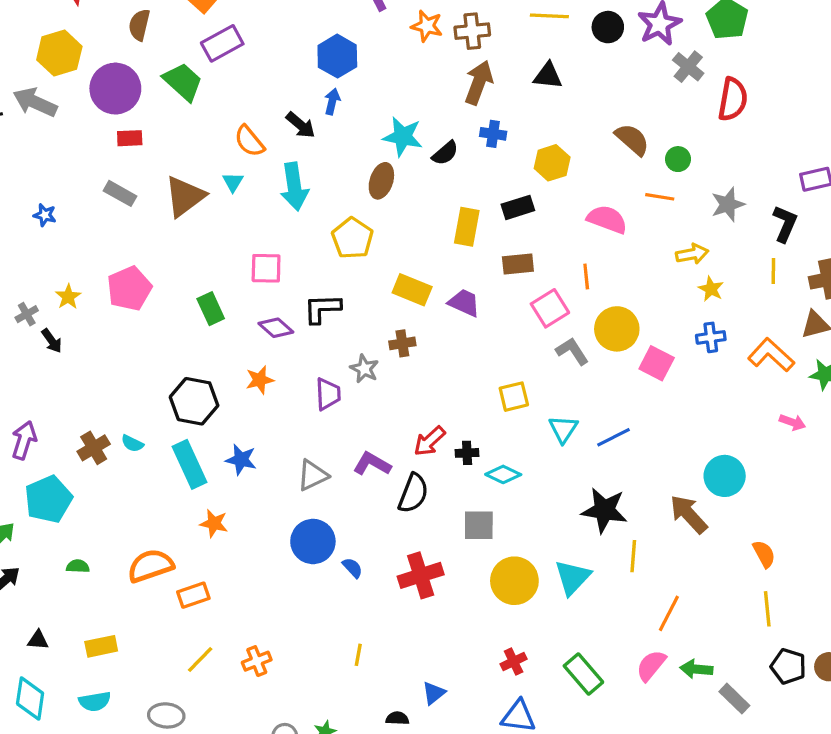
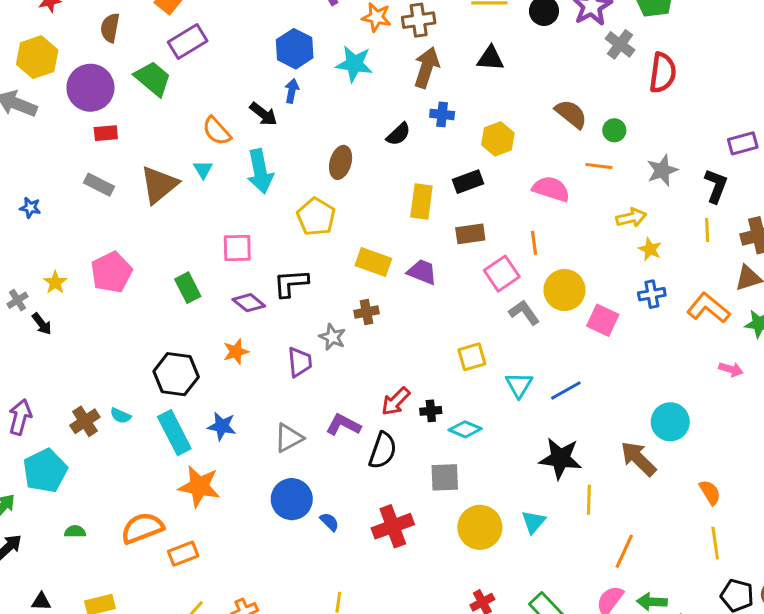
cyan star: (403, 137) -> (354, 64), moved
orange star: (214, 523) -> (199, 486), size x1.6
cyan triangle: (572, 577) -> (534, 522), size x0.7

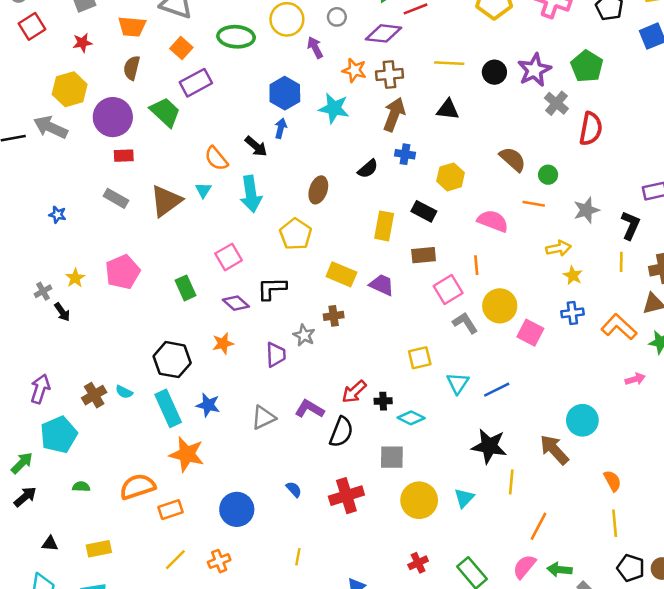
black rectangle: (468, 182) -> (424, 211), turned 45
pink square: (237, 248) -> (229, 257), turned -32
pink arrow: (731, 369) -> (635, 379), turned -36
blue circle: (292, 499) -> (237, 509), moved

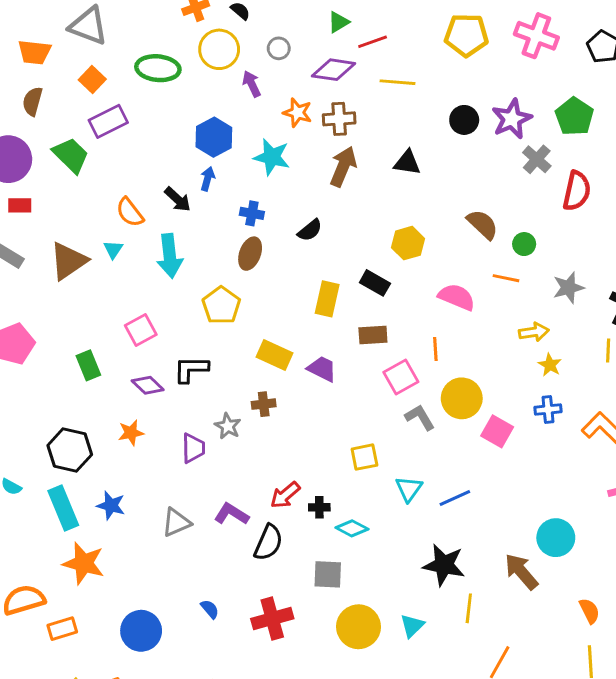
yellow line: (449, 63) -> (397, 82), moved
blue cross: (405, 154) -> (252, 213), moved

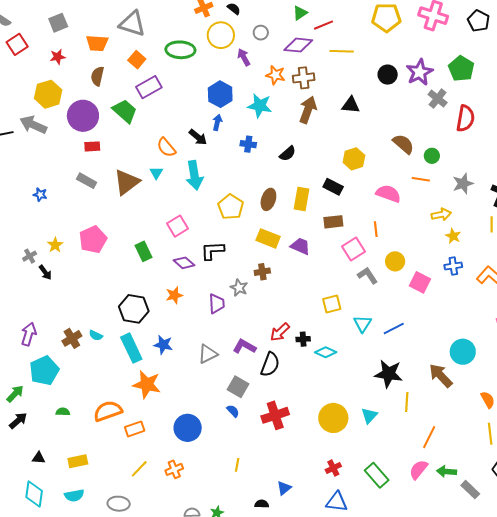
brown ellipse: (250, 254) -> (268, 199), moved
yellow circle: (462, 398) -> (395, 261), size x0.7
gray square: (328, 574) -> (238, 387), moved, turned 30

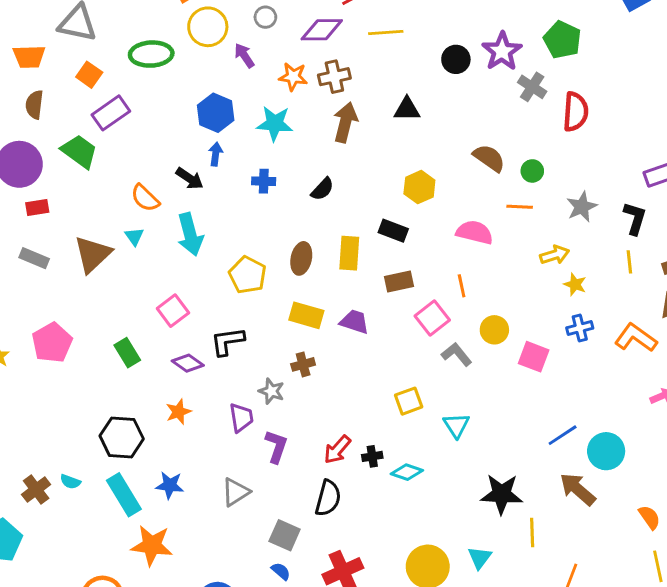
blue line: (394, 328) -> (563, 435), moved
purple L-shape: (244, 346) -> (276, 446), moved, turned 85

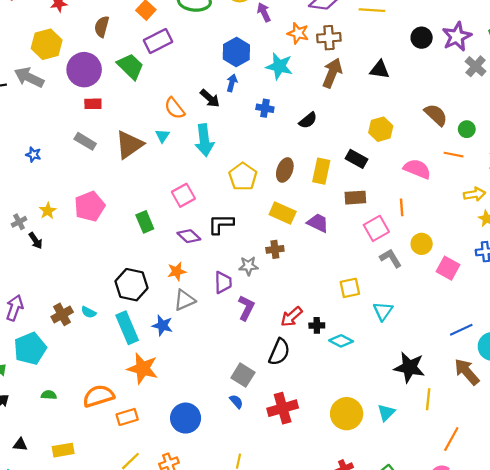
gray star: (271, 391) -> (248, 266), turned -30
gray triangle: (236, 492) -> (184, 300), moved

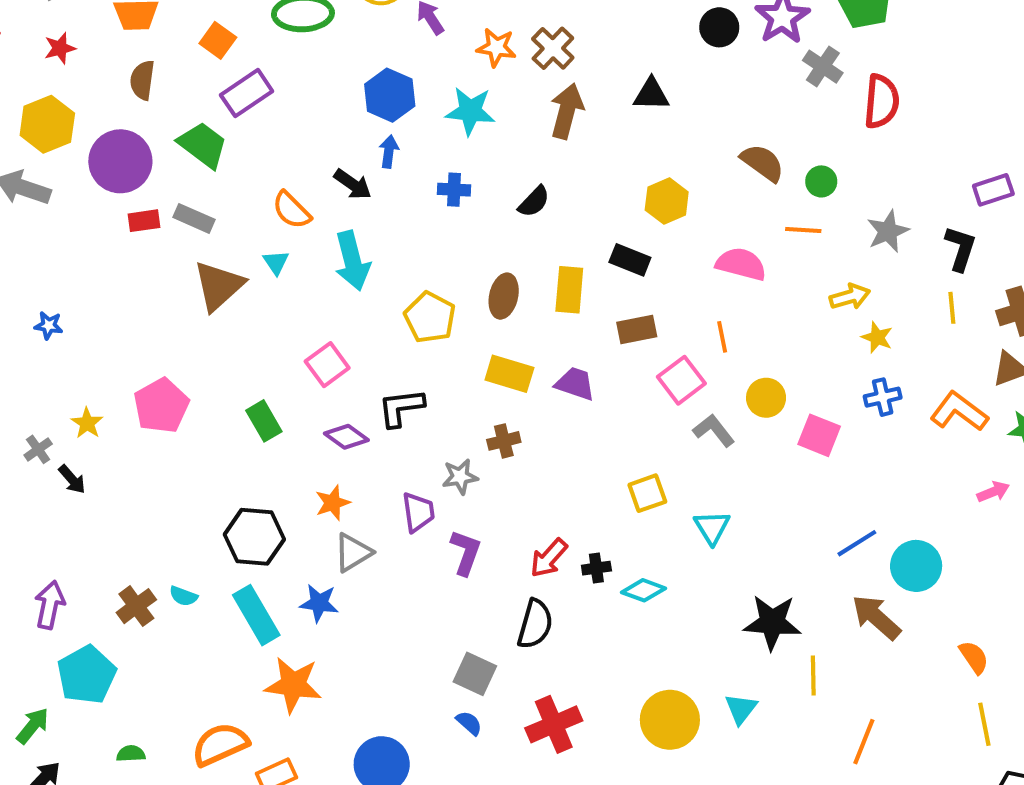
brown cross: (329, 38) -> (553, 48), turned -35
gray rectangle: (85, 141) -> (194, 218), moved

